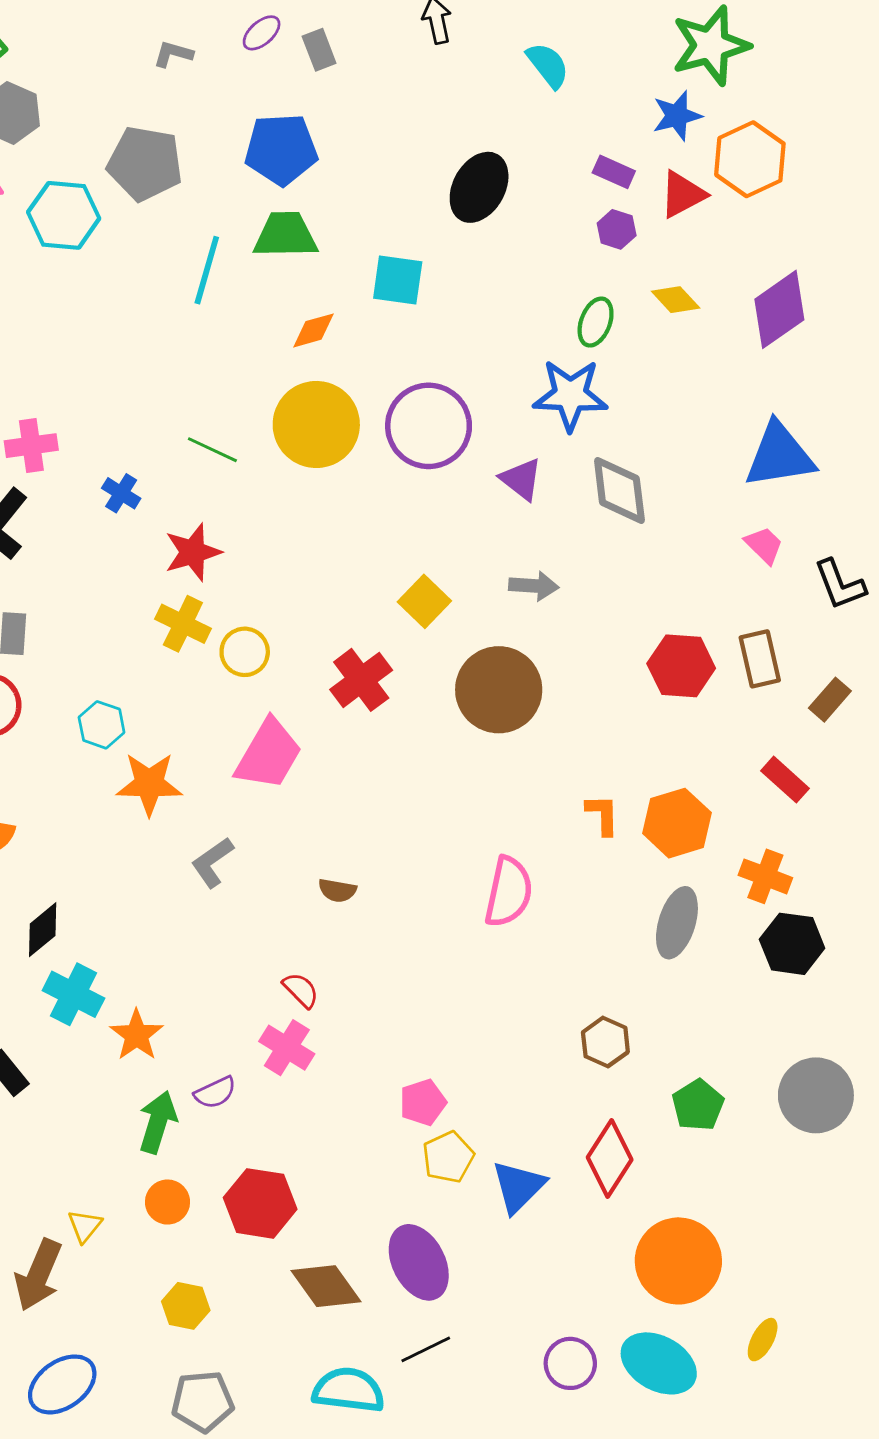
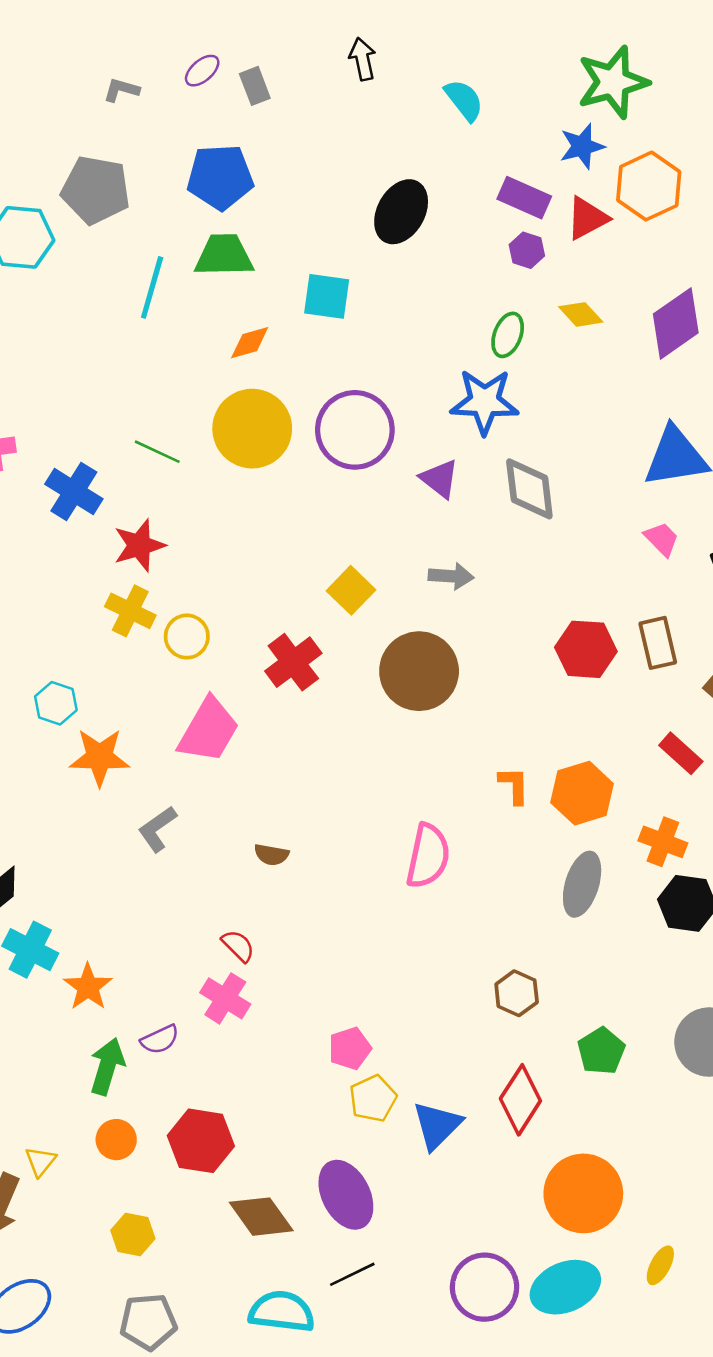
purple rectangle: (614, 172) -> (524, 198), size x1.4
blue cross: (121, 493) -> (74, 491), size x1.6
purple circle: (570, 1363) -> (484, 1287), size x1.4
cyan ellipse: (659, 1363) -> (565, 1287), turned -52

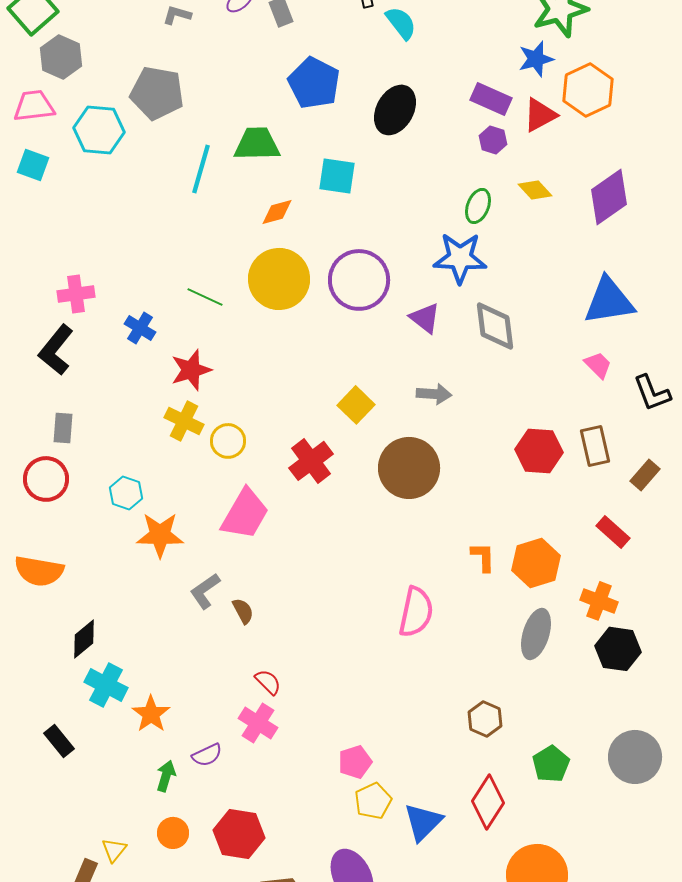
cyan semicircle: (464, 100) -> (401, 23), moved
blue pentagon: (220, 177) -> (314, 83), moved, turned 30
blue cross: (74, 491) -> (140, 328), size x0.7
brown semicircle: (271, 855) -> (243, 611), moved, turned -128
green arrow: (107, 1066) -> (166, 776), size x0.7

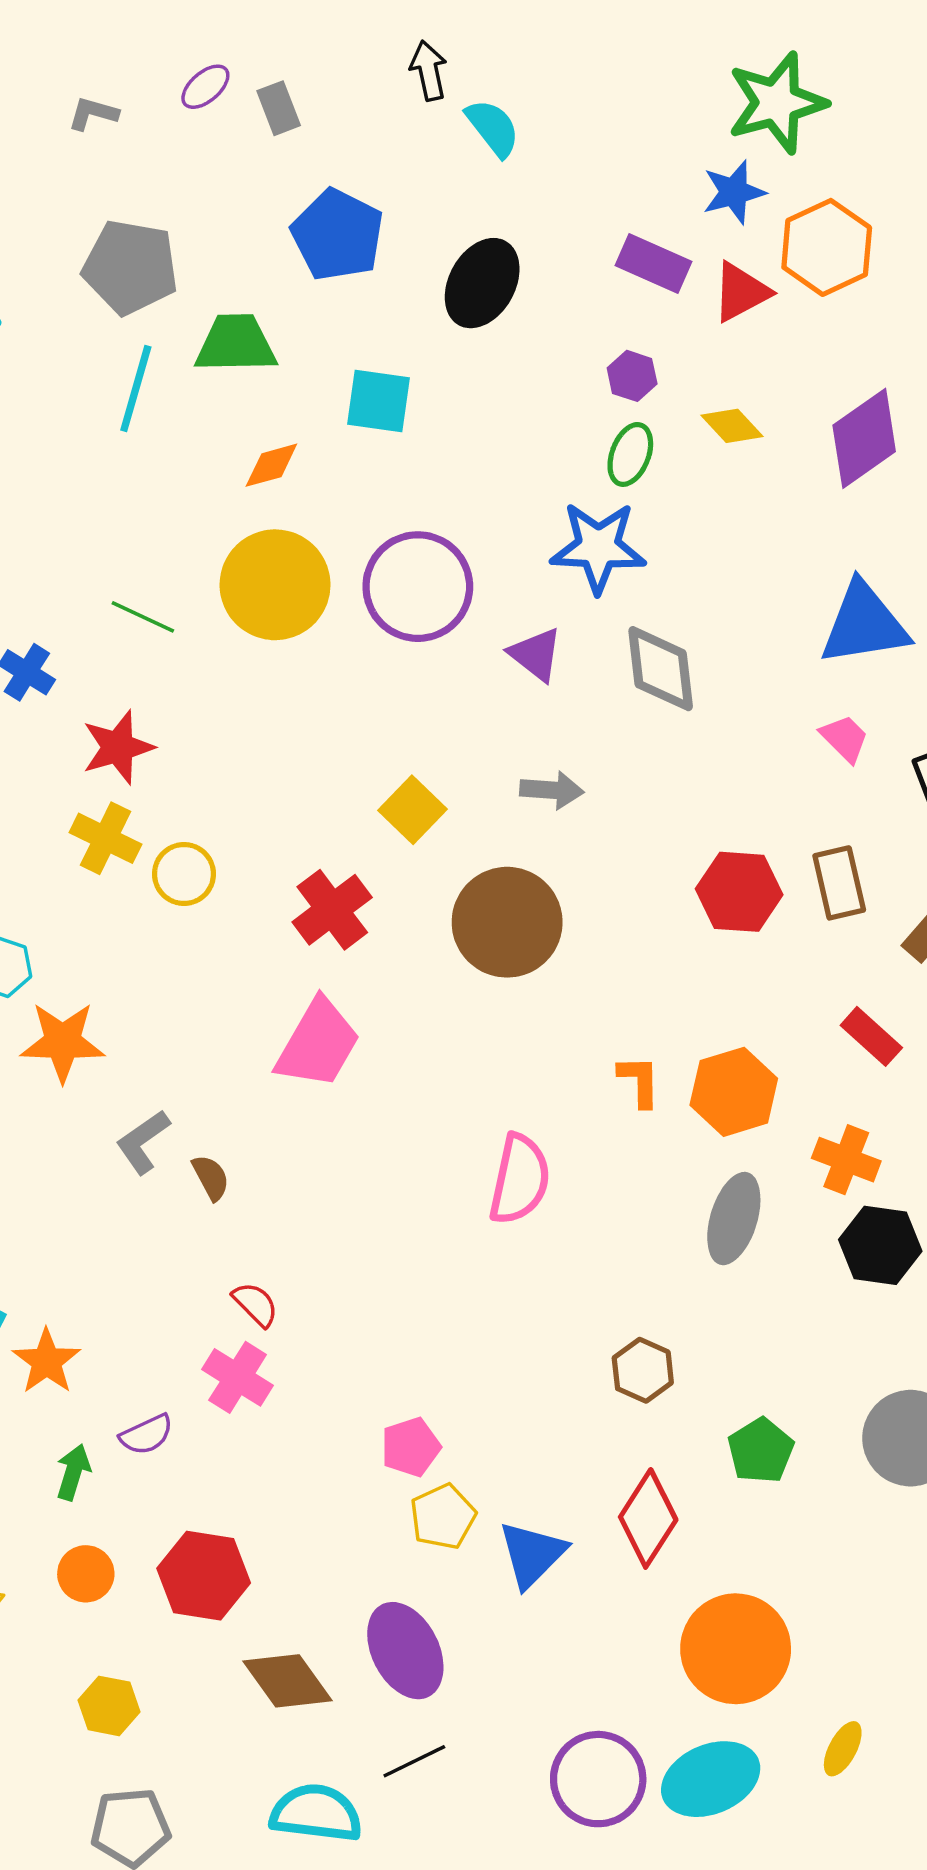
gray pentagon: (157, 93) -> (130, 267), moved
purple hexagon: (493, 140) -> (632, 376), moved
pink trapezoid: (245, 514) -> (318, 1044), moved

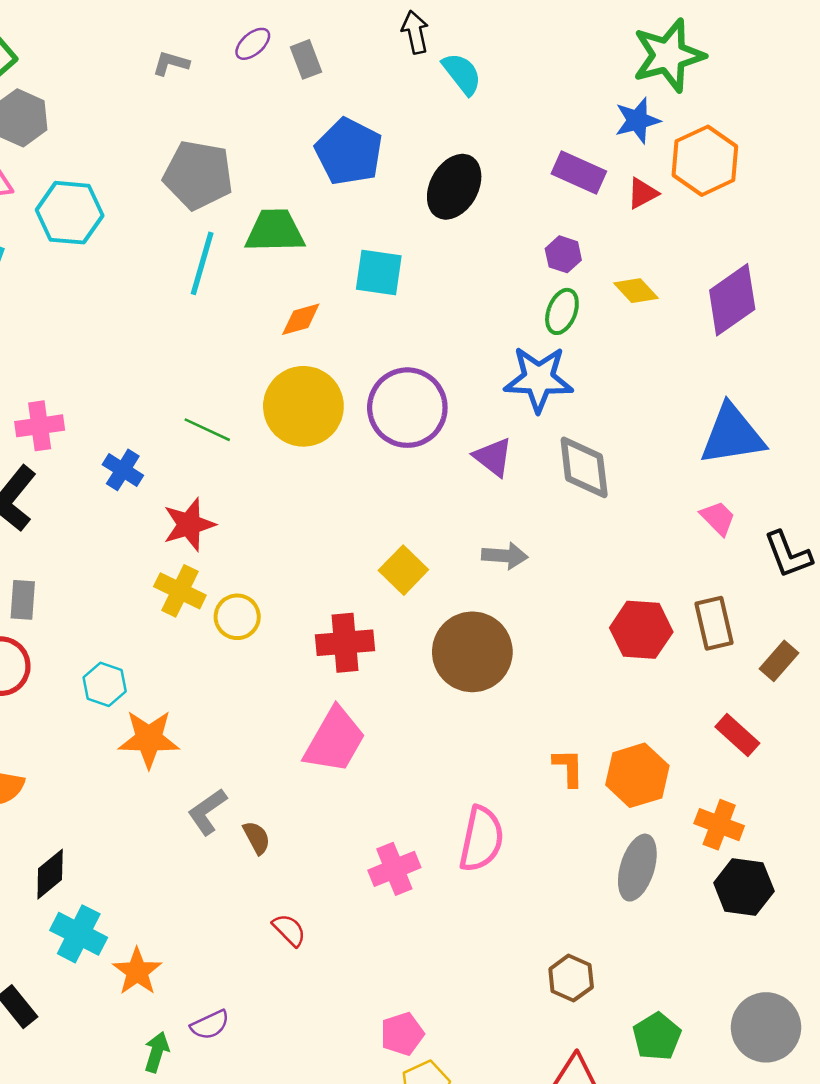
red triangle: (741, 292) -> (643, 193), size x0.7
red cross: (332, 910) -> (345, 643), turned 32
pink cross: (238, 1377) -> (394, 869), moved, turned 36

